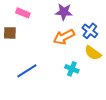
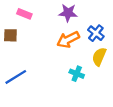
yellow semicircle: (93, 53) -> (99, 57), turned 78
blue line: (27, 71) -> (16, 77), moved

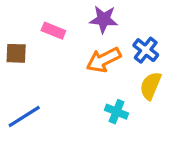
pink rectangle: (24, 14) -> (53, 31), moved

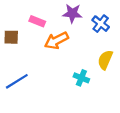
blue cross: (146, 50) -> (101, 24), moved
orange arrow: (104, 60) -> (56, 41), moved

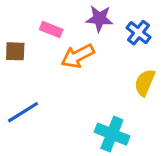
cyan cross: (81, 78) -> (112, 134), moved, size x1.5

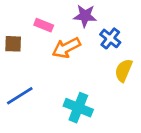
blue cross: (138, 33) -> (110, 38), moved
cyan cross: (112, 134) -> (78, 108), moved

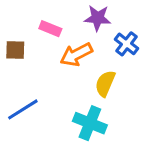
yellow semicircle: (124, 70) -> (105, 84), moved

